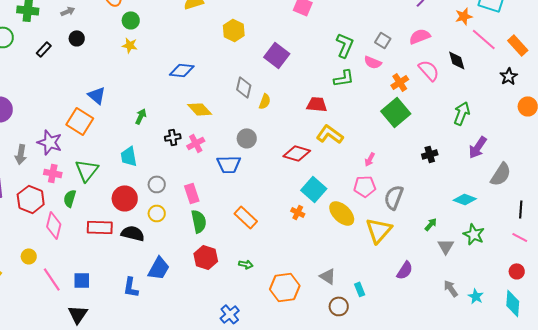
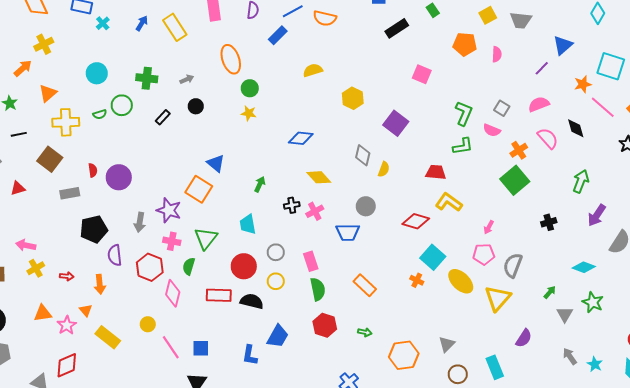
gray triangle: (328, 276) -> (447, 344), turned 42
cyan rectangle: (360, 289) -> (495, 367), moved, size x1.6

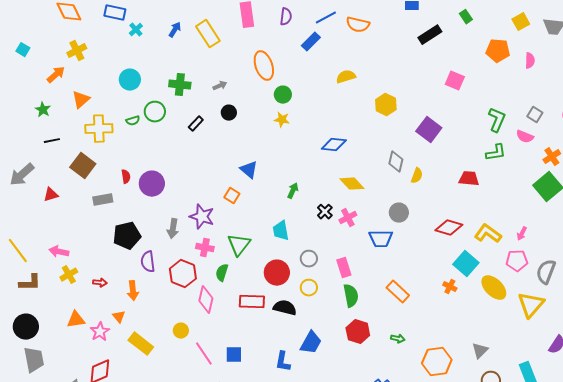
orange square: (199, 189) -> (232, 196), size x0.6
yellow L-shape: (449, 202) -> (488, 234), moved
black cross: (292, 205) -> (325, 212), turned -35

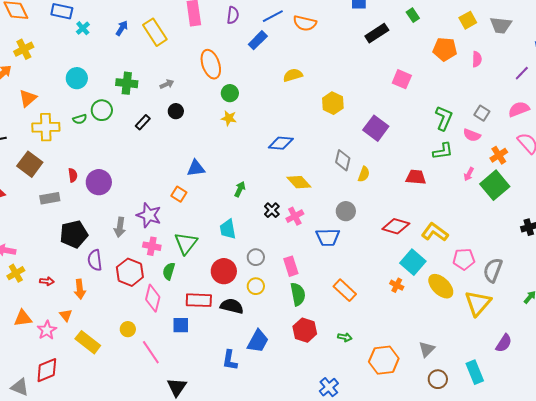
blue triangle: (249, 170) -> (196, 168), turned -48
pink arrow: (522, 234) -> (469, 174), moved
blue square: (234, 355) -> (181, 325), moved

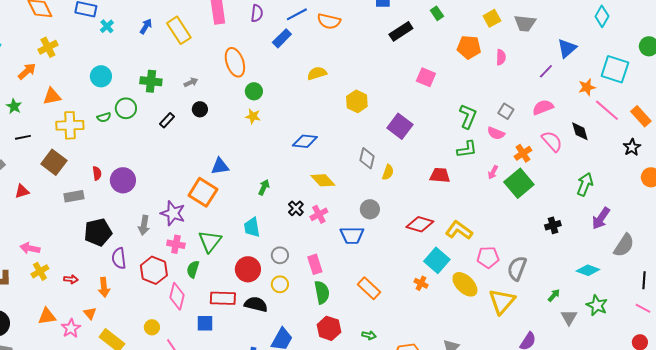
orange triangle: (28, 98) -> (52, 96), turned 30
orange square: (179, 194) -> (203, 192), size x1.8

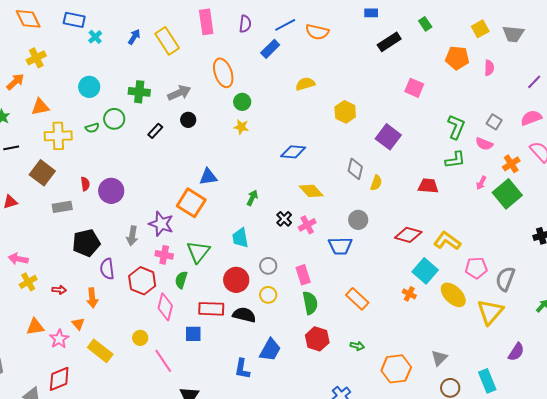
gray arrow: (191, 82) -> (179, 93), size x1.6

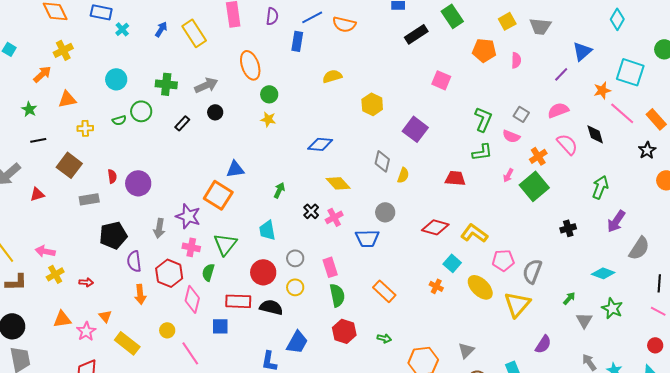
green rectangle: (425, 24) -> (452, 16), size x1.6
blue rectangle: (270, 49) -> (297, 41), turned -36
yellow cross: (58, 136) -> (85, 128), size x0.6
cyan square: (425, 271) -> (452, 263), size x0.7
orange arrow: (92, 298) -> (140, 294), moved

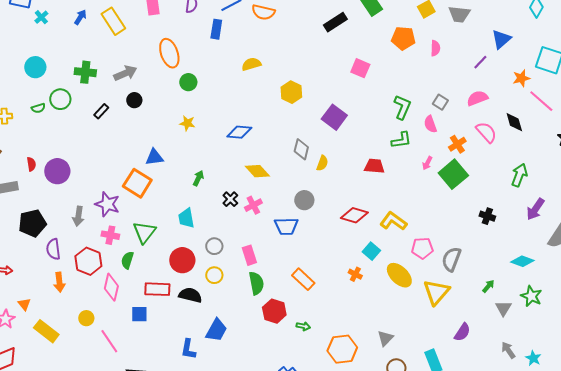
yellow star: (268, 119) -> (187, 123), moved
pink semicircle: (511, 136) -> (430, 124), turned 48
black cross: (568, 228) -> (487, 216), turned 35
red hexagon: (344, 331) -> (274, 311), moved

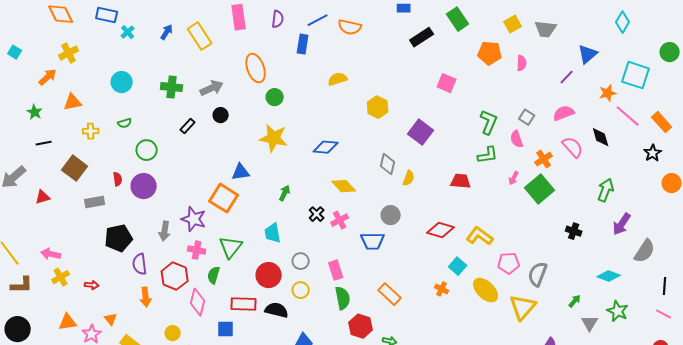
green circle: (60, 99) -> (147, 150), moved
yellow star: (187, 123) -> (274, 138), size x1.8

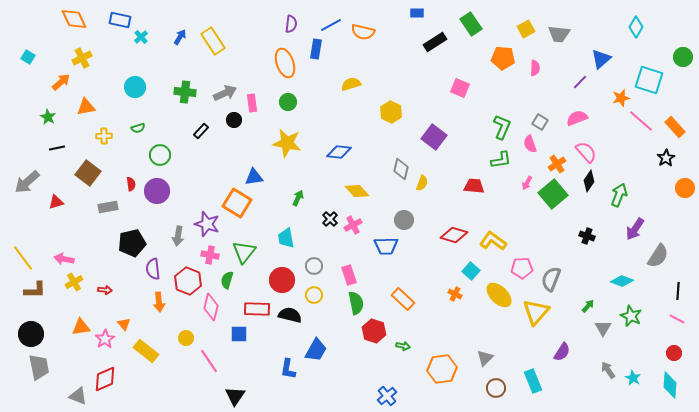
pink rectangle: (239, 17) -> (252, 103), moved, size x0.7
orange ellipse: (256, 68) -> (285, 63), moved
black diamond: (601, 137) -> (589, 181), moved, turned 50

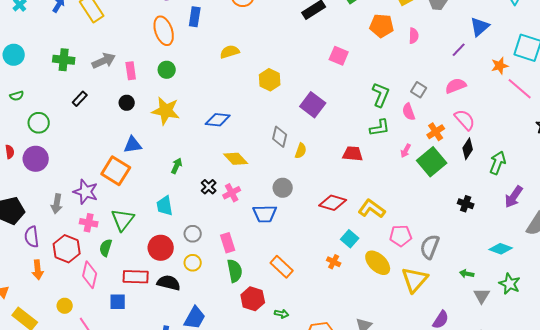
black circle: (234, 120) -> (127, 103), moved
green arrow: (588, 306) -> (467, 274), turned -120

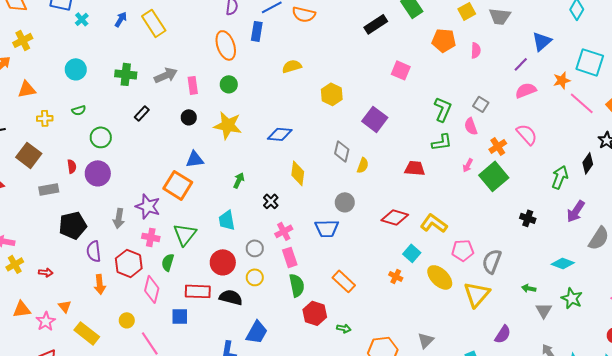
pink semicircle: (456, 86) -> (526, 90), moved
black diamond: (468, 149) -> (588, 163), moved
yellow diamond: (236, 159) -> (298, 173), turned 50
pink cross: (232, 193) -> (284, 231), moved

